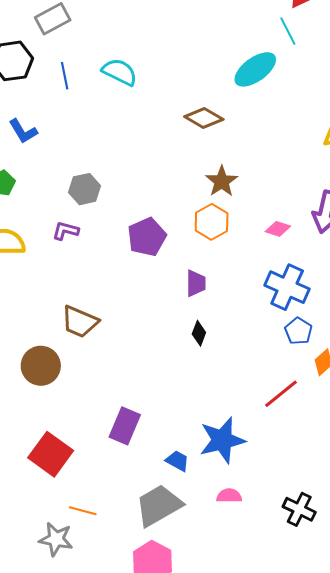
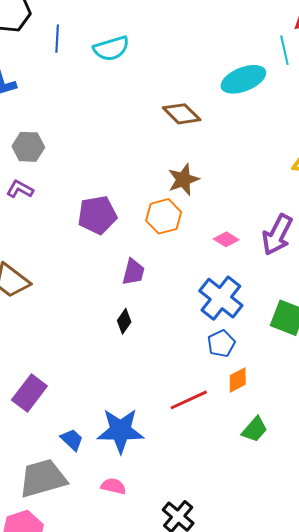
cyan semicircle: (120, 72) -> (111, 48), turned 123
gray hexagon: (85, 189) -> (28, 147), moved

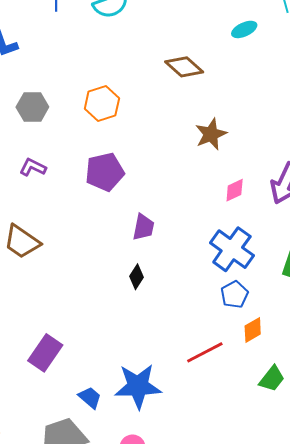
cyan ellipse: (243, 79) -> (244, 29), size x0.6
brown star: (183, 180) -> (211, 134), moved
purple L-shape: (20, 189) -> (33, 167), moved
orange hexagon: (164, 216) -> (102, 104), moved
pink diamond: (226, 239) -> (235, 190), turned -55

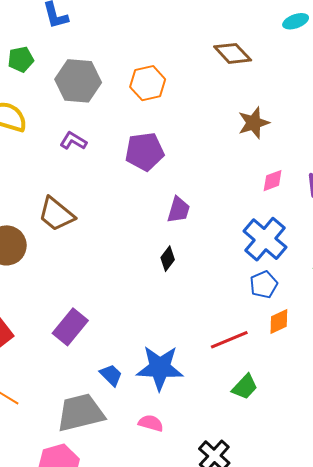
gray hexagon: (32, 107) -> (78, 81), size x1.4
green trapezoid: (272, 379) -> (245, 387), moved

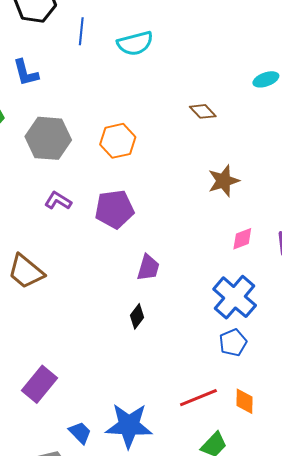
brown diamond: (233, 53) -> (203, 111), size x0.7
purple L-shape: (73, 141) -> (58, 201), moved
orange diamond: (279, 321) -> (244, 401), moved, turned -64

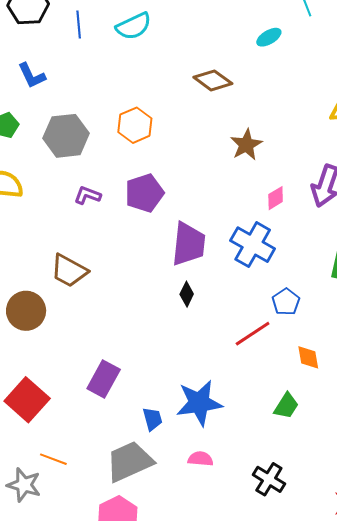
brown diamond: (203, 111) -> (213, 80), size x1.4
purple trapezoid: (148, 268) -> (189, 244), size x1.6
blue cross: (235, 297) -> (253, 245), moved
red line: (198, 398) -> (253, 334), moved
blue trapezoid: (80, 433) -> (153, 419), turned 40

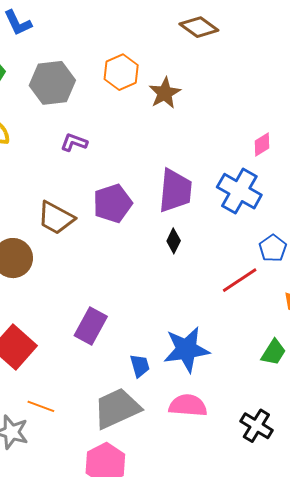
brown star: (246, 145) -> (165, 93), moved
purple pentagon: (144, 193) -> (113, 203), moved
pink semicircle: (200, 459) -> (188, 405), size x1.5

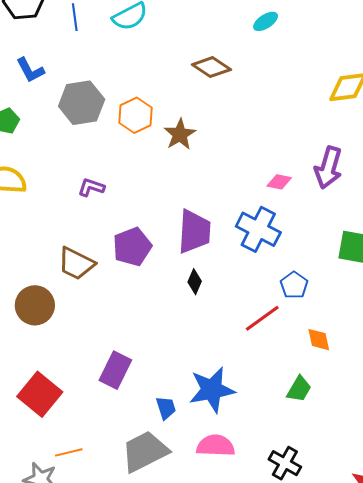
gray hexagon: (52, 83) -> (82, 103), moved
pink diamond: (262, 144) -> (279, 182), turned 45
orange line: (41, 406) -> (69, 452), turned -32

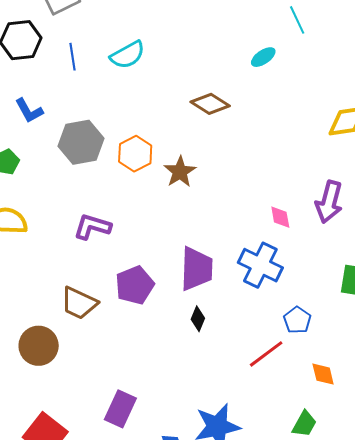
pink diamond: (279, 182) -> (280, 217), turned 70
purple L-shape: (91, 187) -> (92, 227), size x1.4

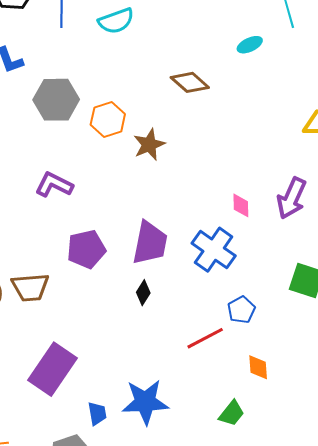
brown trapezoid: (79, 303) -> (30, 287), moved, turned -39
purple rectangle: (120, 409) -> (52, 369), size x1.4

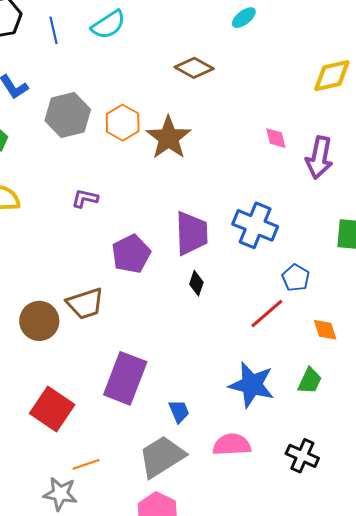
brown star: (149, 145) -> (169, 138), size x1.4
purple L-shape: (54, 185) -> (85, 198), size x0.7
pink diamond: (241, 205) -> (276, 138), moved
blue star: (145, 402) -> (252, 385), moved, turned 30

